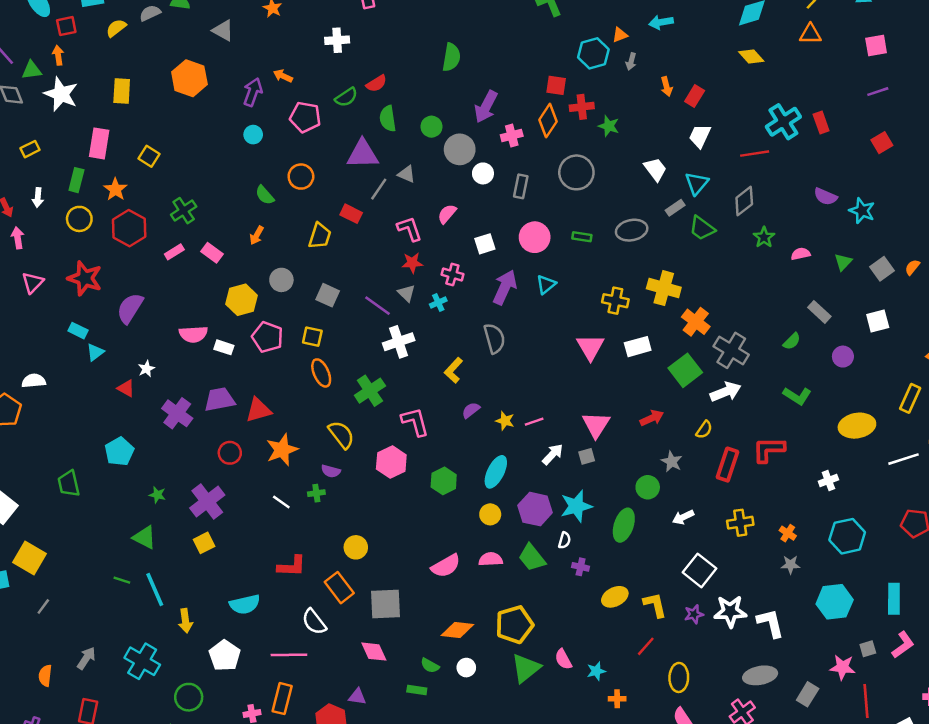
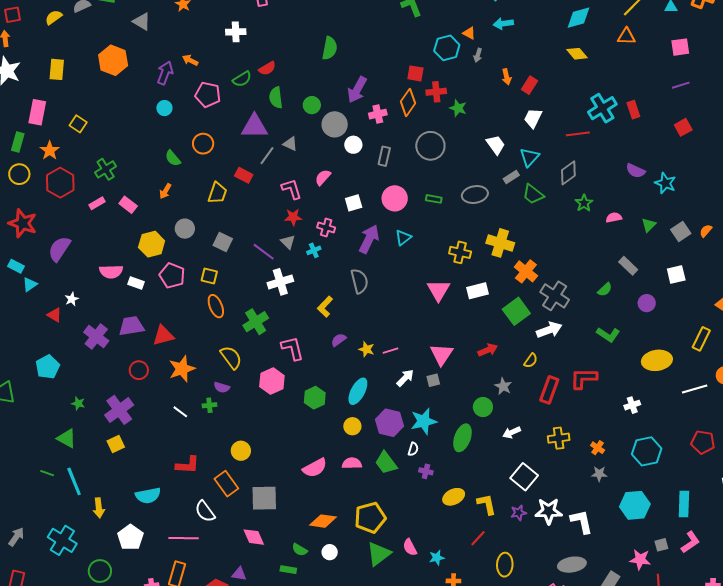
orange triangle: (620, 35) -> (469, 33), turned 48

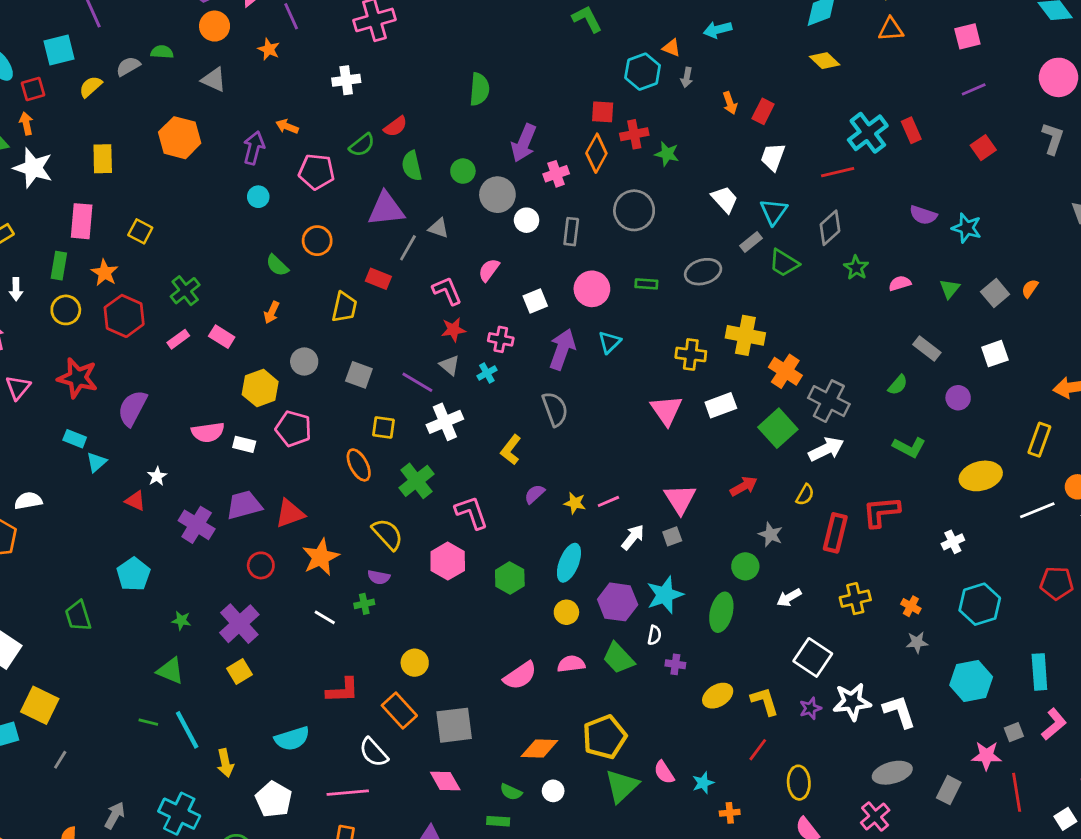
yellow square: (209, 276) -> (383, 428), moved

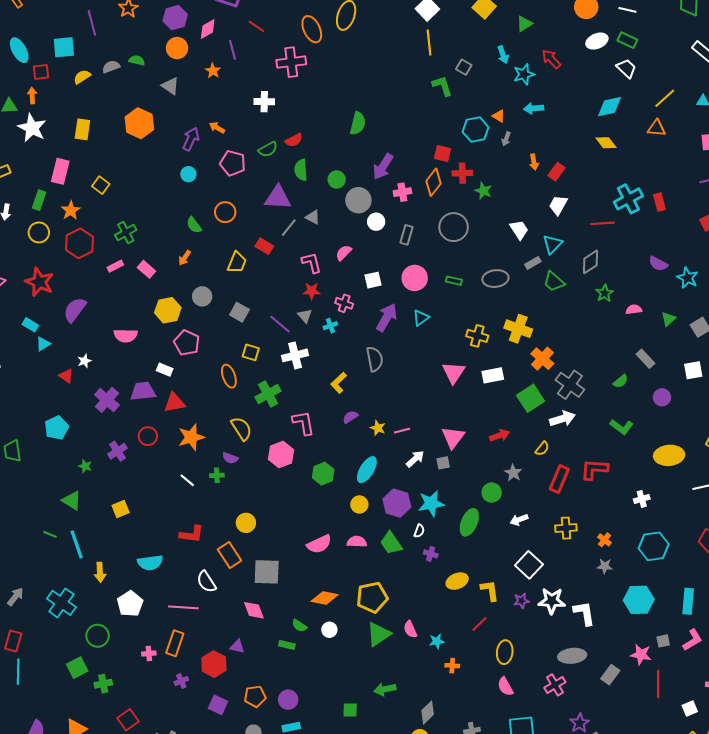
white rectangle: (244, 444) -> (165, 370), moved
purple cross: (239, 624) -> (118, 451), moved, size x0.7

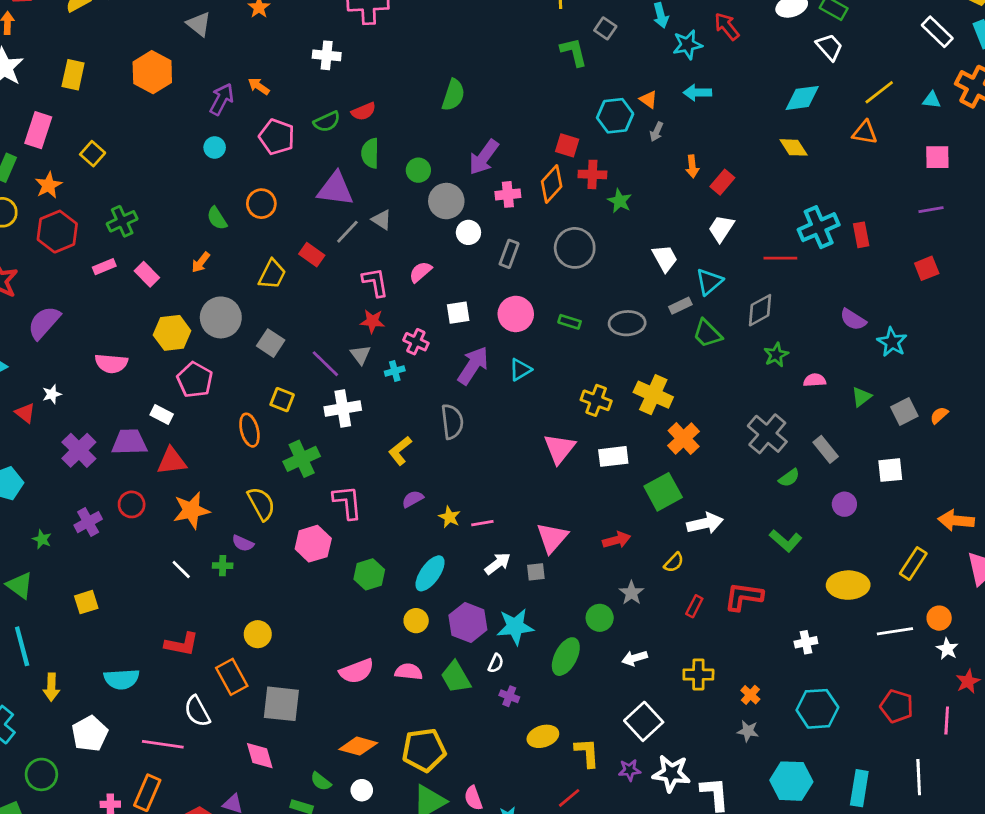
gray circle: (202, 296) -> (221, 317), size x1.5
gray cross: (570, 385) -> (767, 434), moved
red rectangle: (559, 479) -> (694, 606), size x0.6

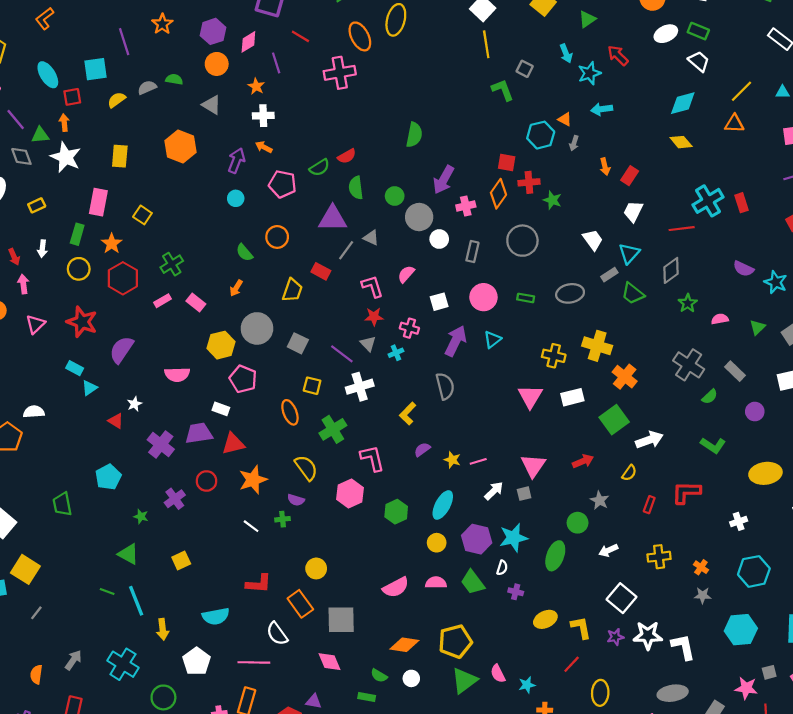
white cross: (327, 55) -> (263, 116), moved

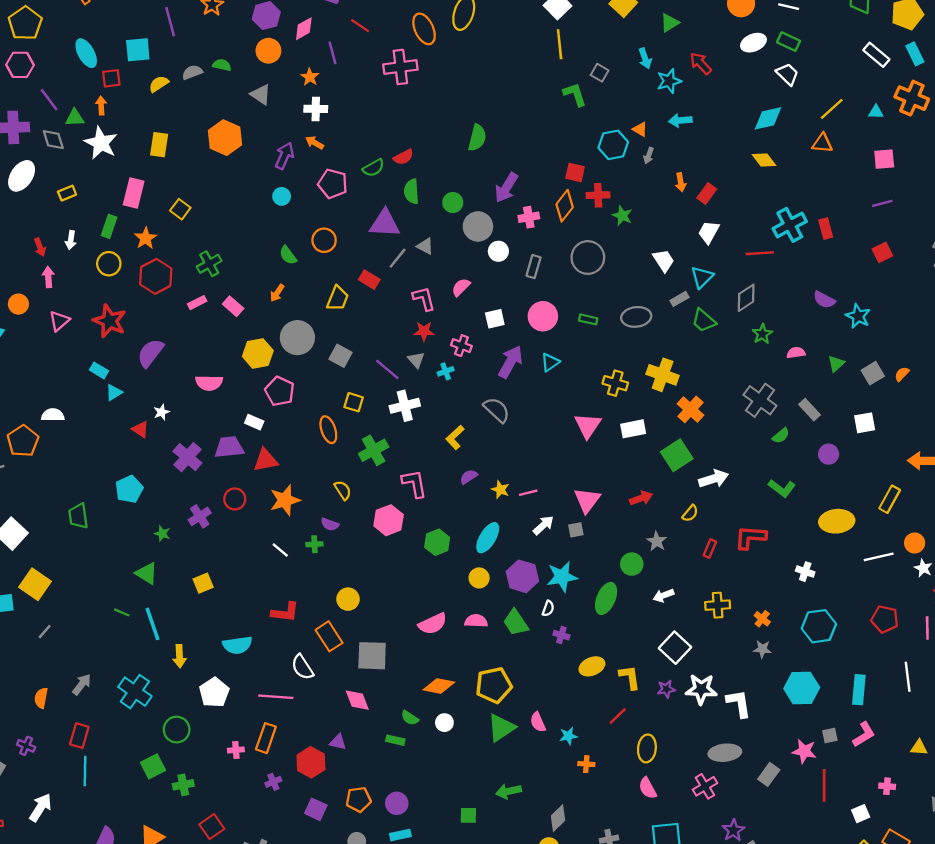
gray semicircle: (445, 386) -> (497, 410), turned -36
yellow semicircle: (306, 468) -> (343, 490), size x0.7
white cross: (739, 521) -> (805, 572), turned 35

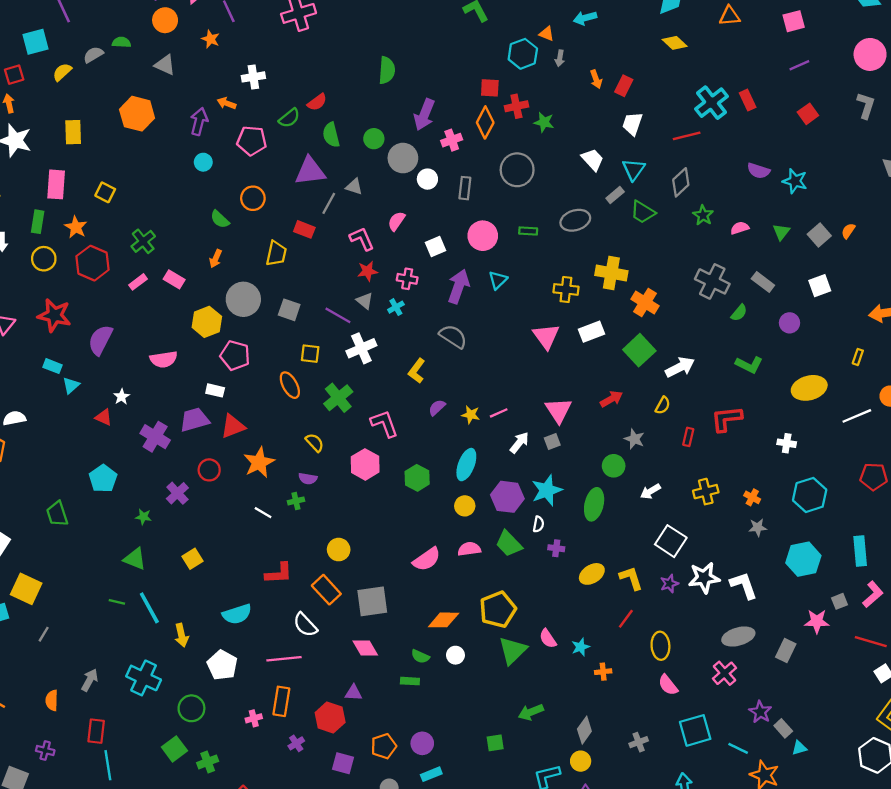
white cross: (316, 109) -> (253, 77), moved
yellow rectangle: (890, 499) -> (858, 357), size x0.6
red line: (824, 785) -> (871, 642), moved, turned -64

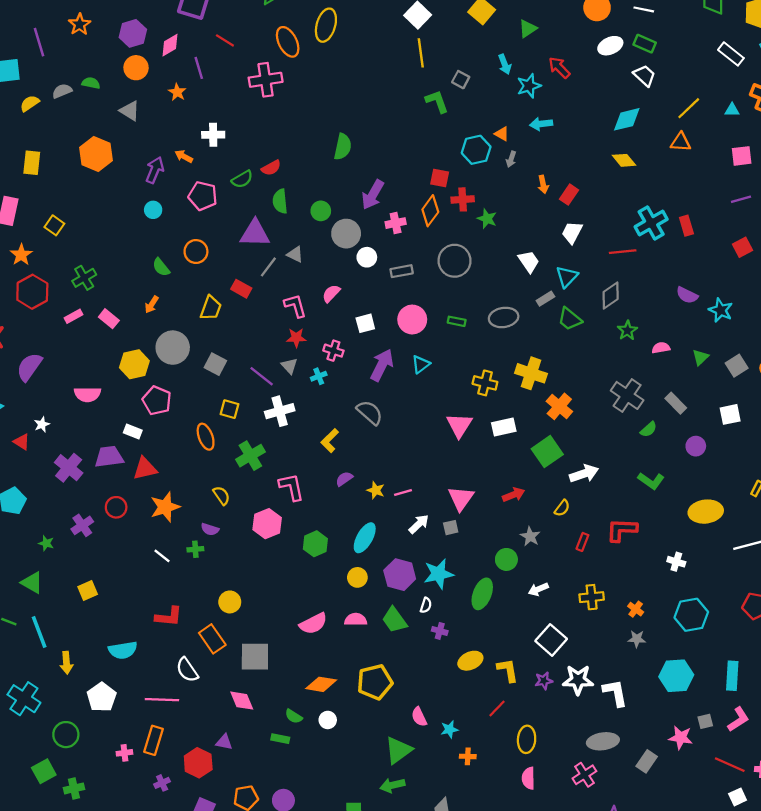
gray rectangle: (465, 188) -> (402, 271), turned 65
green triangle: (513, 650) -> (398, 750), moved
pink semicircle: (668, 685) -> (528, 778), turned 30

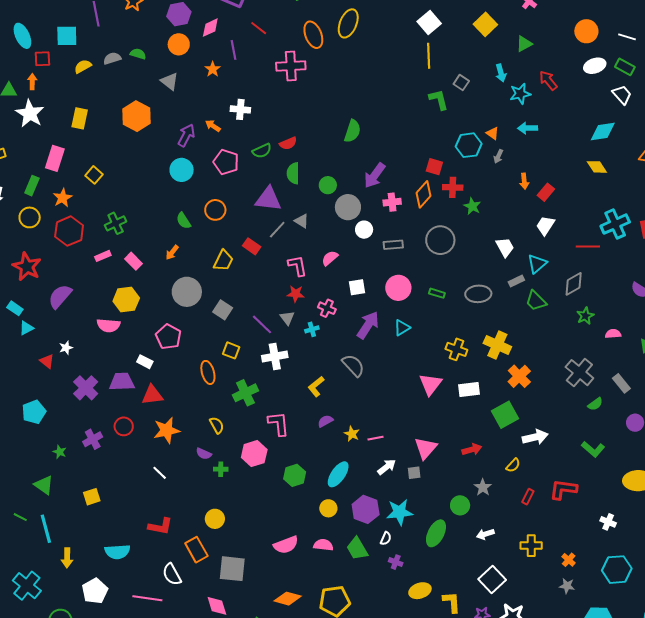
cyan circle: (153, 210) -> (182, 170), size x1.5
yellow hexagon: (134, 364) -> (126, 300), moved
green cross: (195, 549) -> (221, 469), moved

